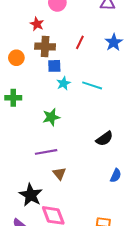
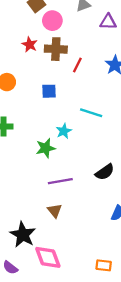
brown cross: (45, 46) -> (56, 49), moved
cyan star: (63, 83) -> (64, 131), moved
purple line: (46, 152) -> (60, 181), moved

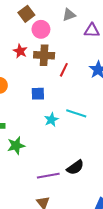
cyan star: (64, 131) -> (51, 120), moved
green star: (46, 148) -> (16, 146), moved
black semicircle: (105, 172) -> (75, 167), moved

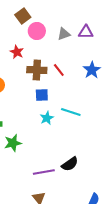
gray triangle: (69, 15) -> (64, 34), moved
brown cross: (44, 55) -> (37, 70), moved
red line: (64, 70) -> (59, 70), turned -64
blue square: (38, 94) -> (42, 95), moved

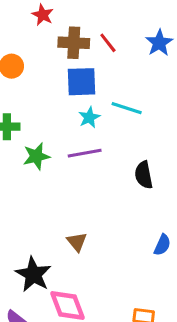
blue square: (42, 95) -> (82, 82), size x1.5
black semicircle: (70, 164) -> (144, 175), moved, turned 114
purple line: (44, 172) -> (85, 153), moved

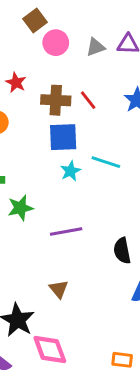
red star: (43, 15) -> (16, 82), moved
purple line: (85, 153) -> (66, 231), moved
black semicircle: (144, 175) -> (122, 251), moved

